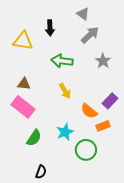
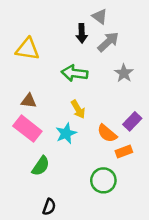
black arrow: (50, 28) -> (82, 33), moved
cyan star: (65, 132) -> (66, 133), moved

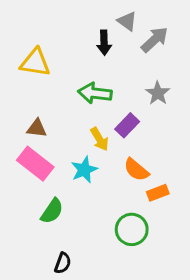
gray arrow: (108, 42) -> (155, 40), moved
purple rectangle: (132, 121) -> (127, 125), moved

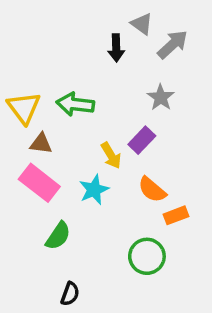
yellow triangle: (35, 63) -> (24, 108), moved, turned 44
green arrow: (95, 93) -> (75, 104), moved
gray star: (158, 93) -> (161, 97), moved

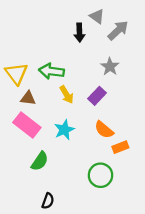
yellow arrow: (111, 155) -> (67, 95), moved

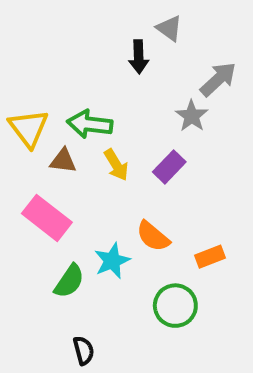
gray arrow: (118, 30) -> (218, 79), moved
brown triangle: (28, 98) -> (63, 161), moved
cyan star: (64, 130) -> (112, 261), moved
orange semicircle: (104, 130) -> (153, 236), moved
black semicircle: (48, 201) -> (84, 350), turned -35

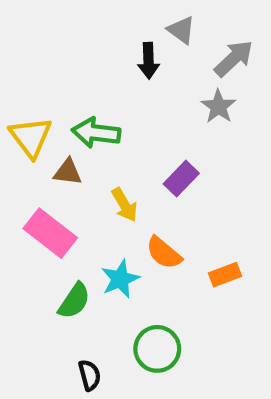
gray arrow: (218, 79) -> (234, 58), moved
gray star: (192, 116) -> (218, 106), moved
yellow arrow: (116, 165) -> (124, 205), moved
green circle: (175, 306) -> (157, 349), moved

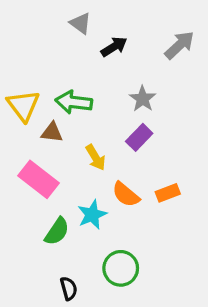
gray triangle: (181, 30) -> (80, 23), moved
black arrow: (149, 61) -> (114, 47), turned -120
gray star: (218, 106) -> (143, 99), moved
orange rectangle: (225, 275) -> (168, 193), moved

